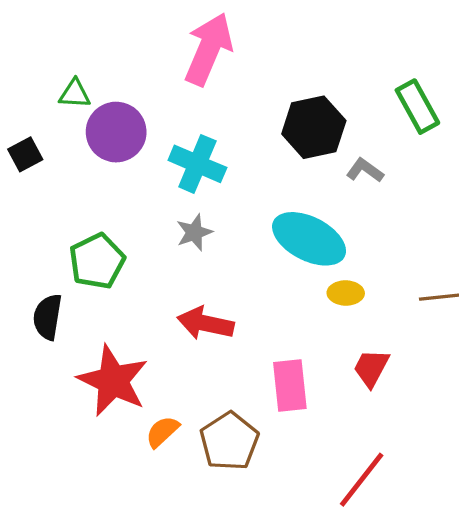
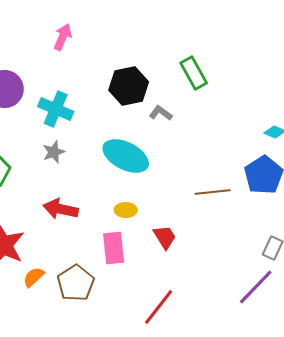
pink arrow: (209, 49) -> (63, 37), size x0.6
yellow ellipse: (346, 293) -> (126, 210), moved
red trapezoid: (371, 368) -> (165, 237), turned 120

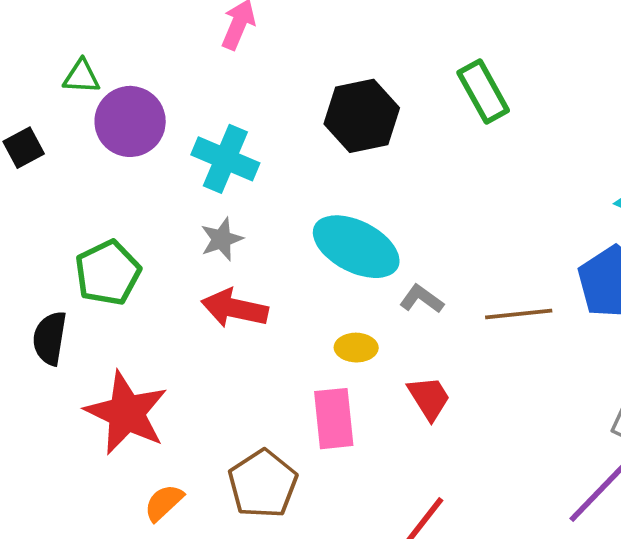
gray L-shape: (161, 113) -> (422, 299), moved
red arrow: (61, 209) -> (235, 308), moved
orange semicircle: (34, 277) -> (164, 503), moved

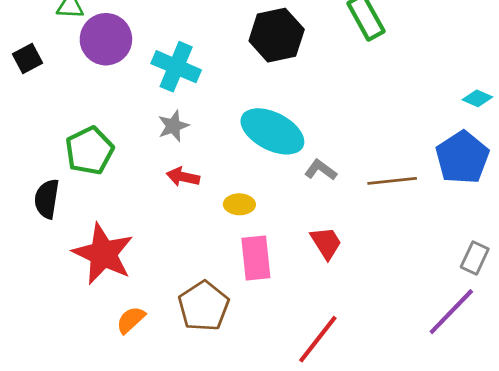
red arrow: (235, 308) -> (183, 177), size x0.7
yellow ellipse: (356, 348) -> (239, 204), moved

